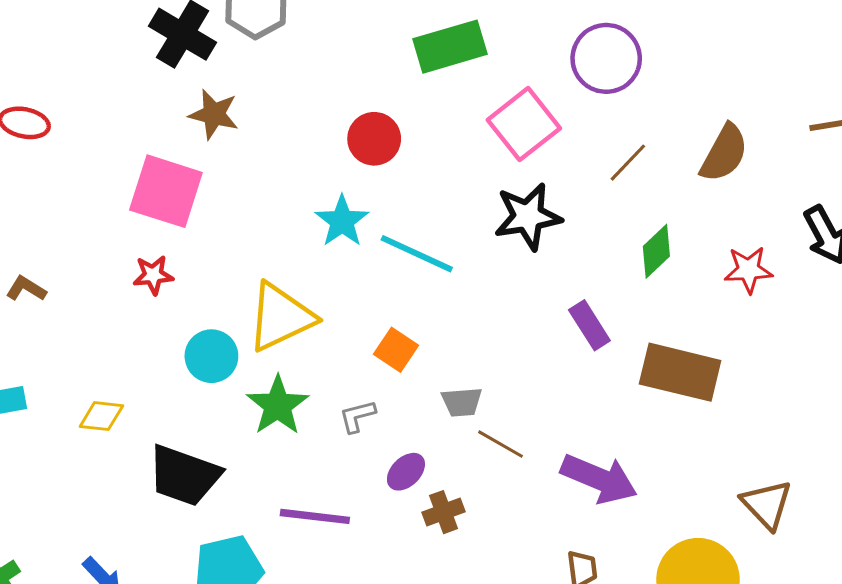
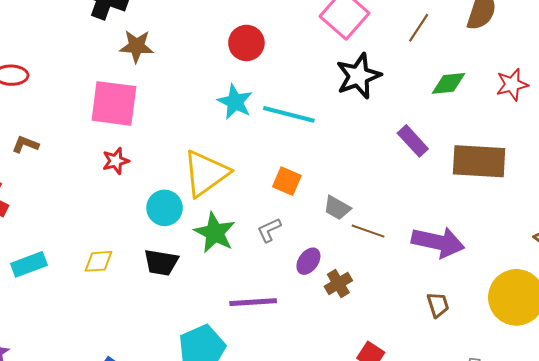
green diamond: (656, 251) -> (448, 83), turned 48
brown L-shape: (26, 289) -> (25, 144), moved
gray trapezoid: (462, 402) -> (337, 208), turned 44
black trapezoid: (184, 475) -> (161, 262), moved, size x0.7

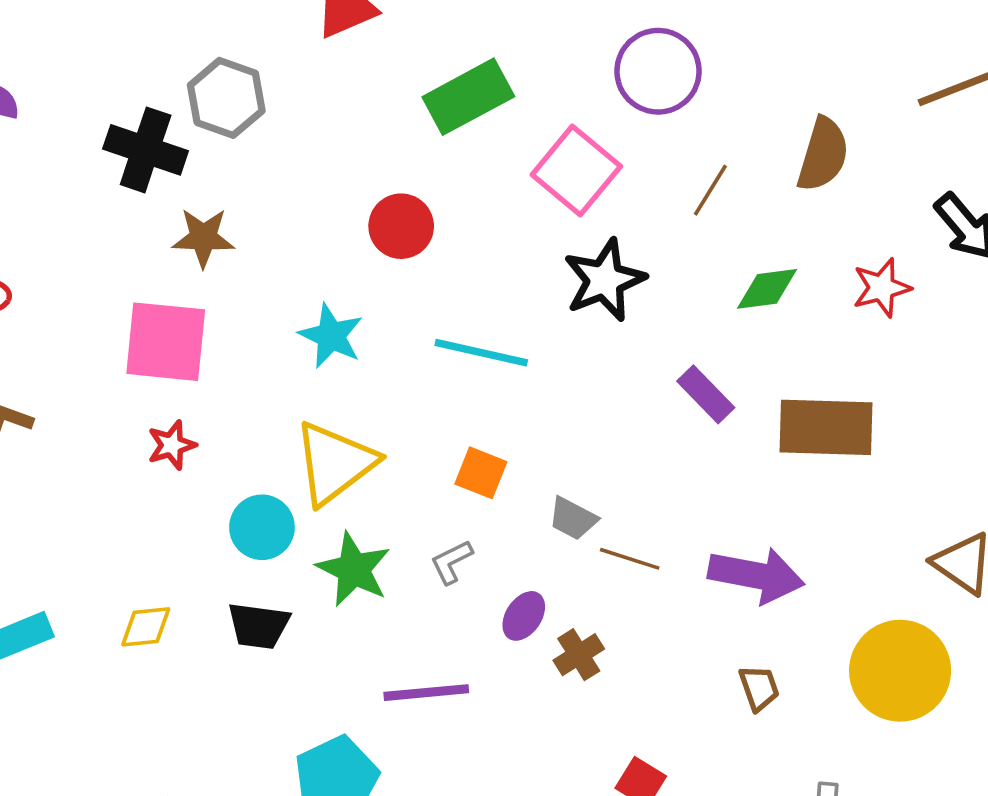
cyan star: (235, 102) -> (331, 336), moved

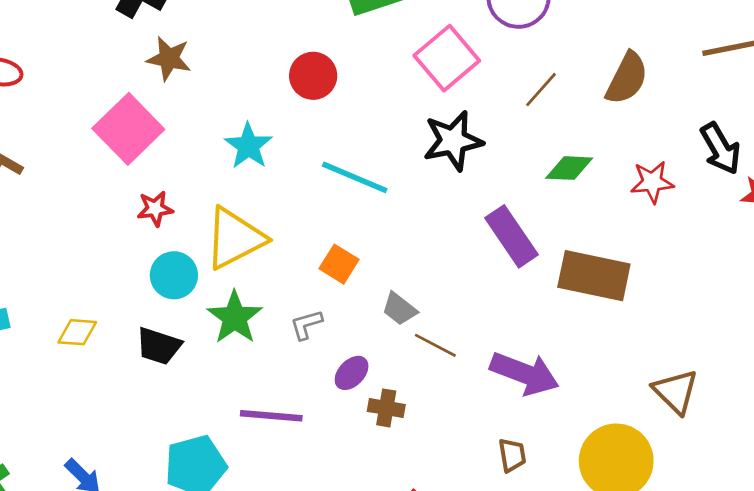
pink square: (166, 342) -> (128, 129), turned 30
purple rectangle: (706, 394) -> (511, 236), size x1.4
red star: (172, 445) -> (155, 209), moved
brown cross: (579, 655) -> (386, 408), turned 32

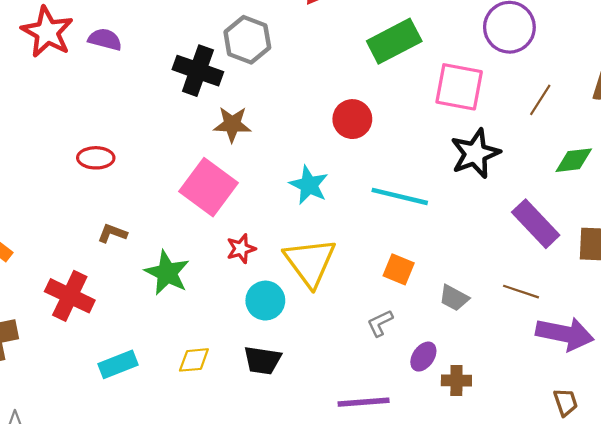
pink square: (447, 58) -> (459, 87), turned -30
yellow triangle: (235, 238) -> (310, 262), turned -30
green star: (235, 317) -> (167, 273), moved
brown line: (435, 345) -> (521, 292), moved

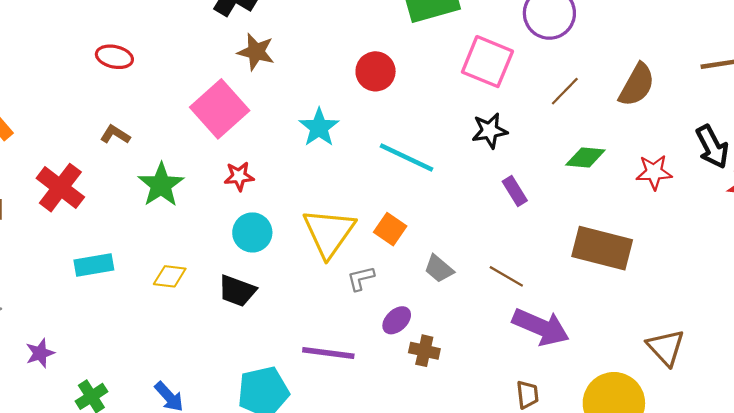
black star: (475, 153) -> (490, 131), size x0.7
purple rectangle: (536, 224) -> (515, 191), moved, size x0.6
yellow triangle: (310, 262) -> (329, 233), moved

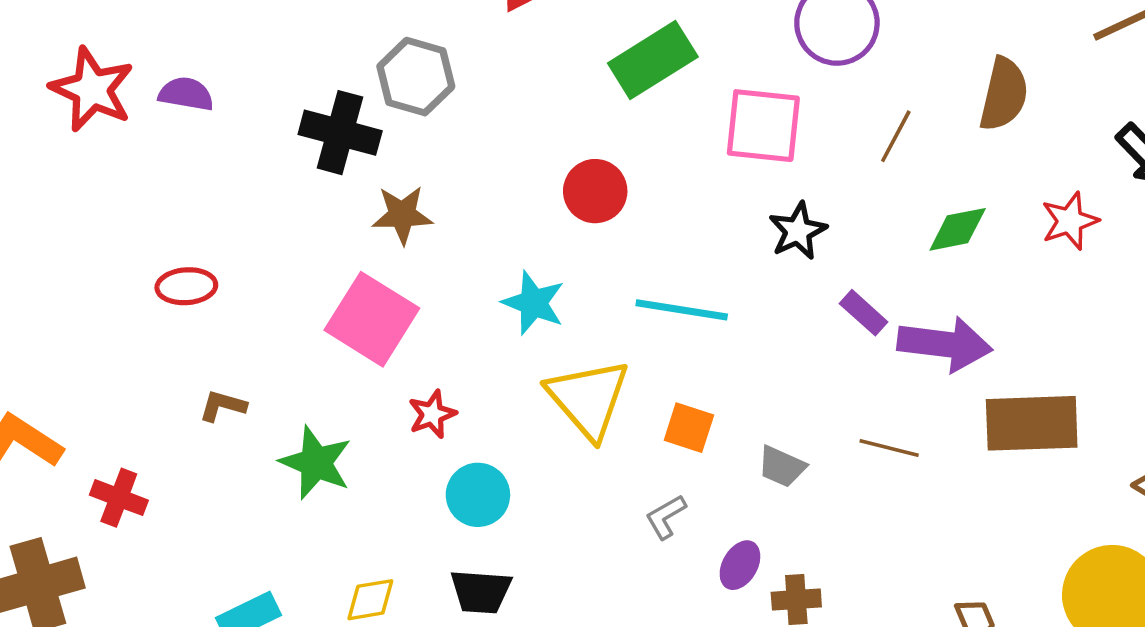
red cross: (60, 188) -> (119, 498), moved, size x0.7
yellow triangle: (329, 233) -> (588, 399), moved
brown rectangle: (602, 248) -> (1032, 423), moved
purple arrow: (541, 327) -> (945, 344), moved

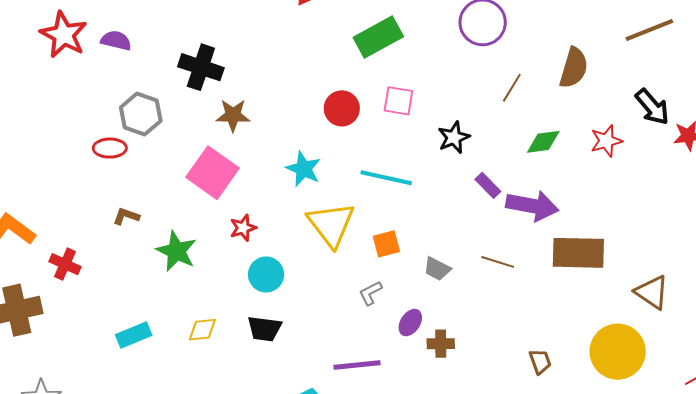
gray hexagon: (416, 77) -> (141, 114), moved
pink square: (763, 126) -> (398, 101), moved, size x0.7
orange square: (689, 428) -> (386, 244), turned -36

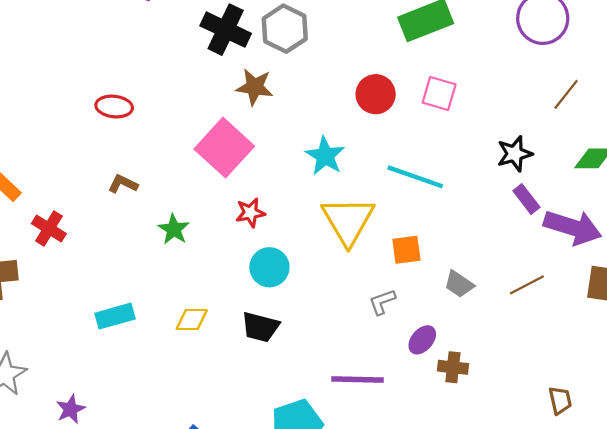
gray hexagon: (141, 114) -> (285, 29), moved
black star: (454, 137) -> (515, 154), moved
green star: (176, 251) -> (174, 229), size x0.7
brown line: (498, 262) -> (527, 285), turned -52

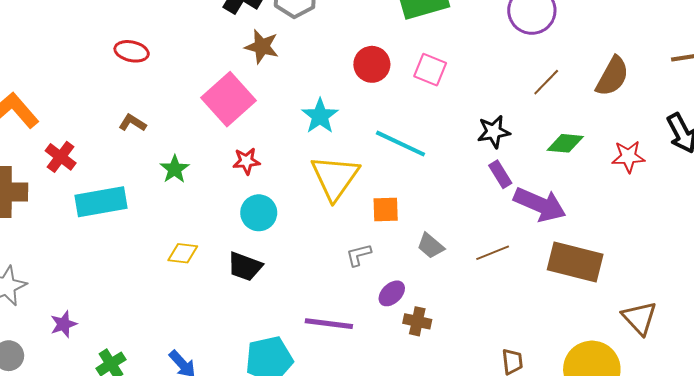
cyan rectangle: (115, 316) -> (101, 202), moved, size x1.4

